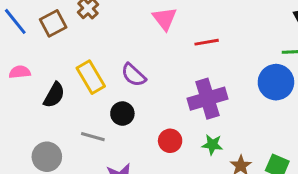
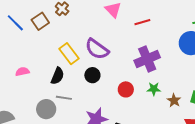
pink semicircle: (20, 72) -> (22, 72), moved
purple semicircle: (134, 75) -> (97, 49), size x1.4
black semicircle: (54, 95) -> (57, 76), moved
gray line: (93, 137) -> (64, 98), moved

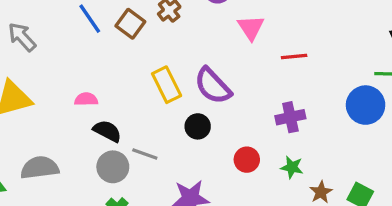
brown square: (40, 21) -> (130, 24), turned -30
purple cross: (147, 59) -> (290, 117), size x0.7
black semicircle: (57, 76) -> (107, 131), moved, turned -96

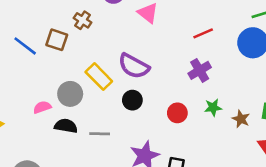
red line: (294, 56) -> (203, 33), moved
gray circle: (113, 167) -> (70, 94), moved

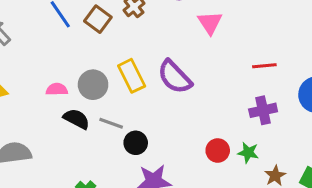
purple cross: (200, 70) -> (263, 110), moved
black circle: (132, 100) -> (136, 143), moved
red circle: (177, 113) -> (218, 151), moved
gray line: (100, 134) -> (111, 123), moved

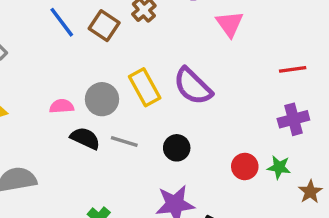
black circle: (136, 143) -> (177, 148), moved

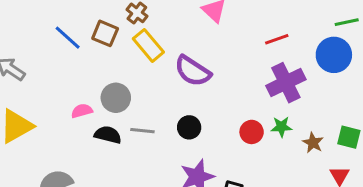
yellow rectangle: (145, 87) -> (148, 45), moved
purple cross: (293, 119) -> (286, 83), size x1.4

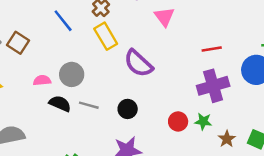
brown square: (105, 33) -> (18, 43), moved
blue line: (68, 38) -> (63, 21), moved

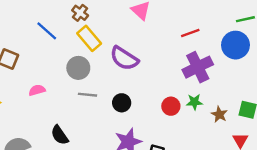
gray circle: (72, 74) -> (78, 68), moved
black semicircle: (60, 104) -> (60, 135), moved, turned -138
gray line: (89, 105) -> (88, 95), moved

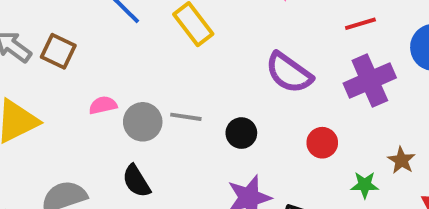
purple semicircle: (124, 58) -> (289, 73), moved
gray circle: (78, 68) -> (143, 122), moved
green star: (194, 102) -> (365, 185), moved

